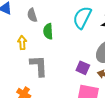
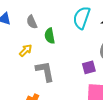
yellow arrow: (22, 43) -> (26, 50), turned 56
purple square: (83, 68) -> (89, 67), turned -32

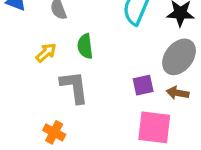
green semicircle: (50, 36) -> (85, 46), moved

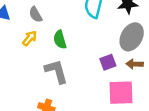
yellow arrow: (46, 53) -> (30, 38), moved

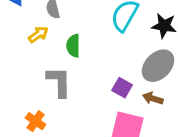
purple square: (108, 62) -> (122, 88), turned 35

